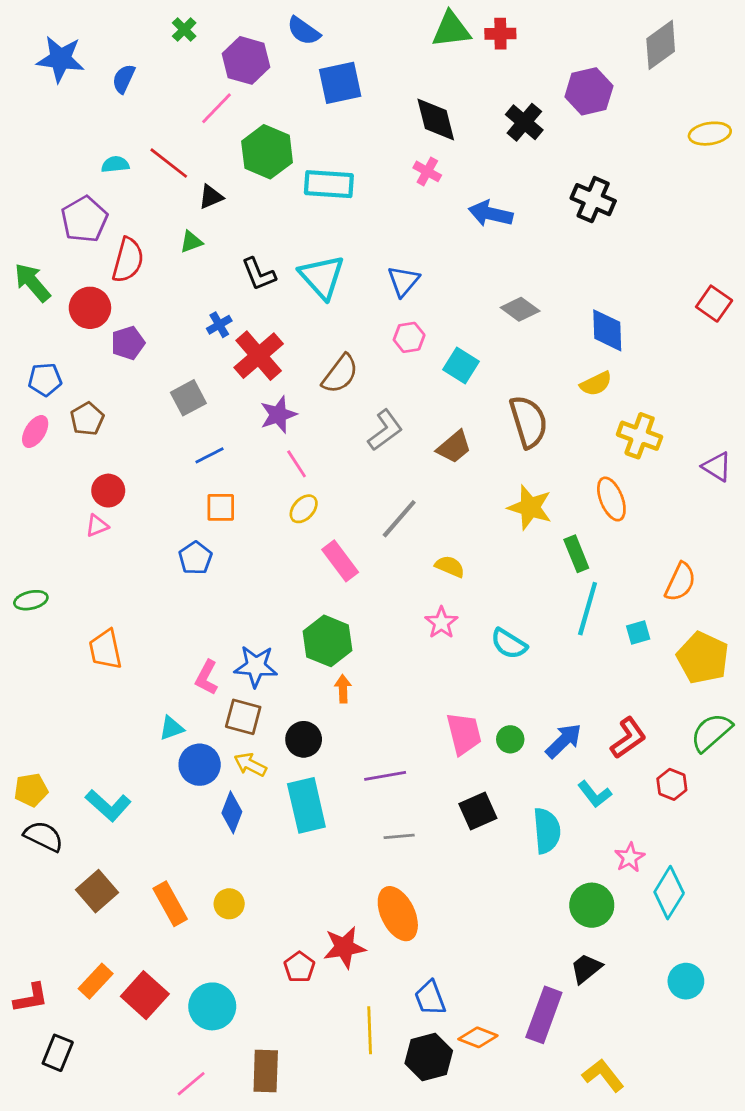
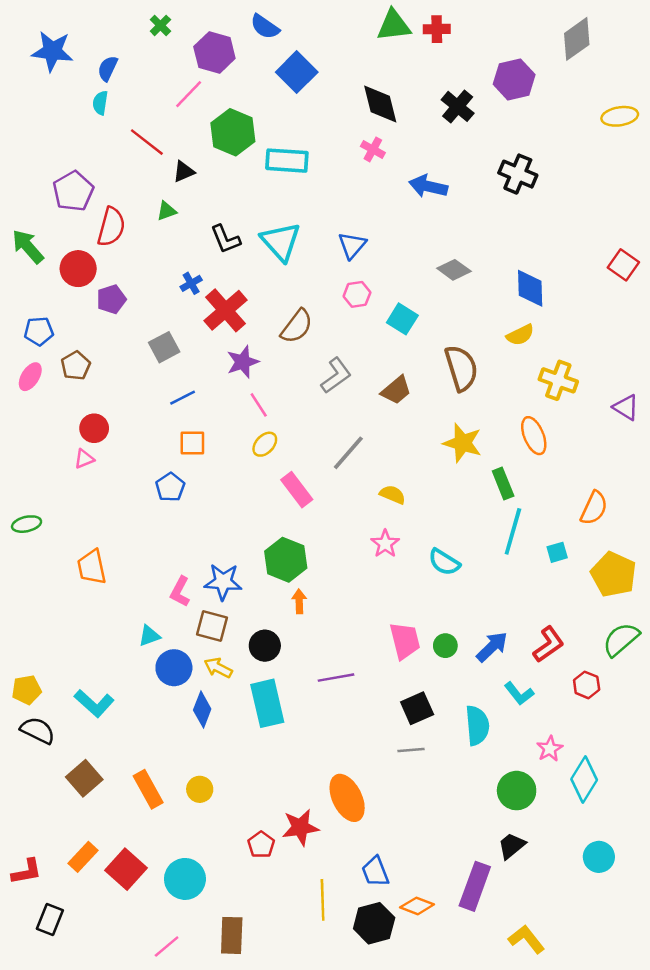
blue square: (340, 83) -> (297, 72), turned -33
cyan semicircle: (115, 164) -> (100, 103), moved, turned -75
gray line: (399, 836) -> (411, 750), moved

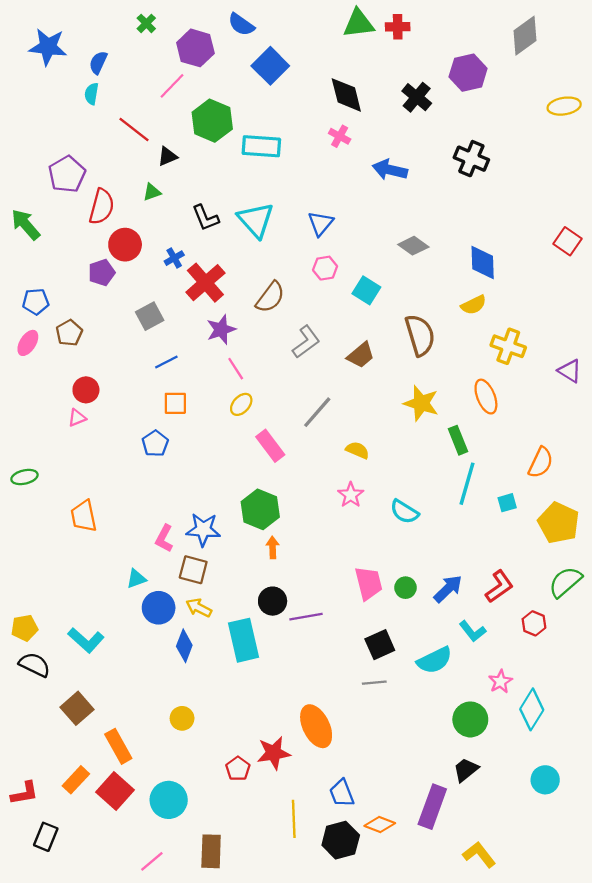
red circle: (78, 269) -> (125, 245), moved
black circle: (265, 646) -> (273, 601), moved
cyan semicircle: (477, 725) -> (435, 660), turned 69
orange rectangle: (148, 789) -> (118, 746), moved

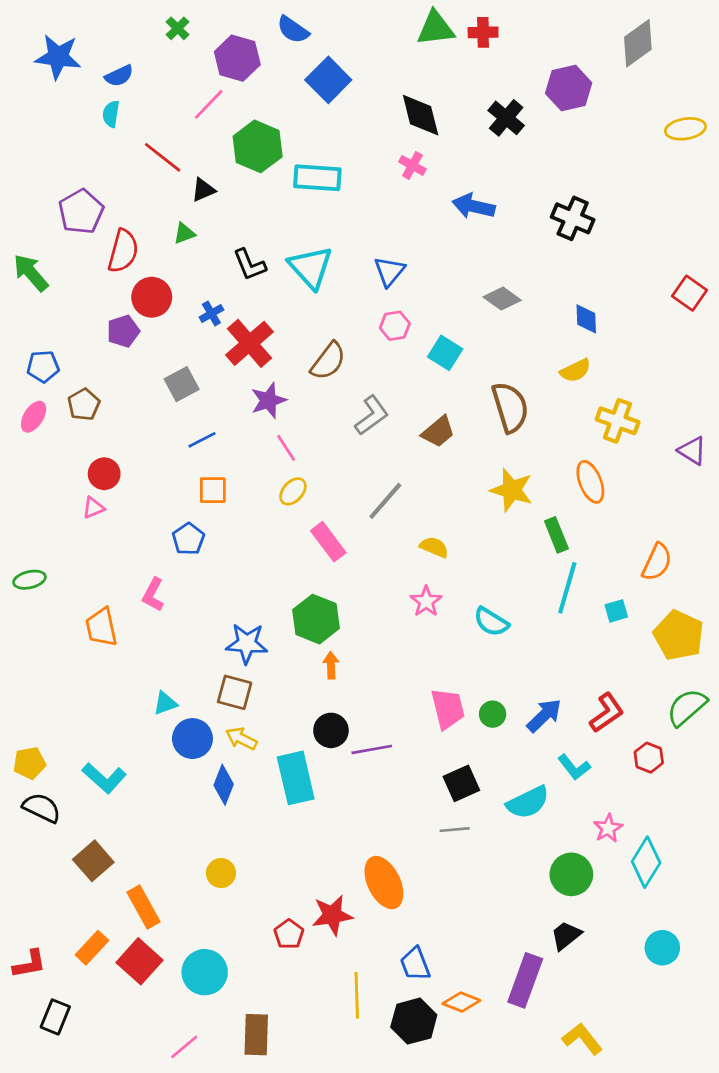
blue semicircle: (98, 63) -> (119, 76), turned -140
black cross: (471, 159) -> (573, 218), moved
blue diamond: (483, 262) -> (586, 319), size x0.7
pink L-shape: (164, 538) -> (153, 595), moved

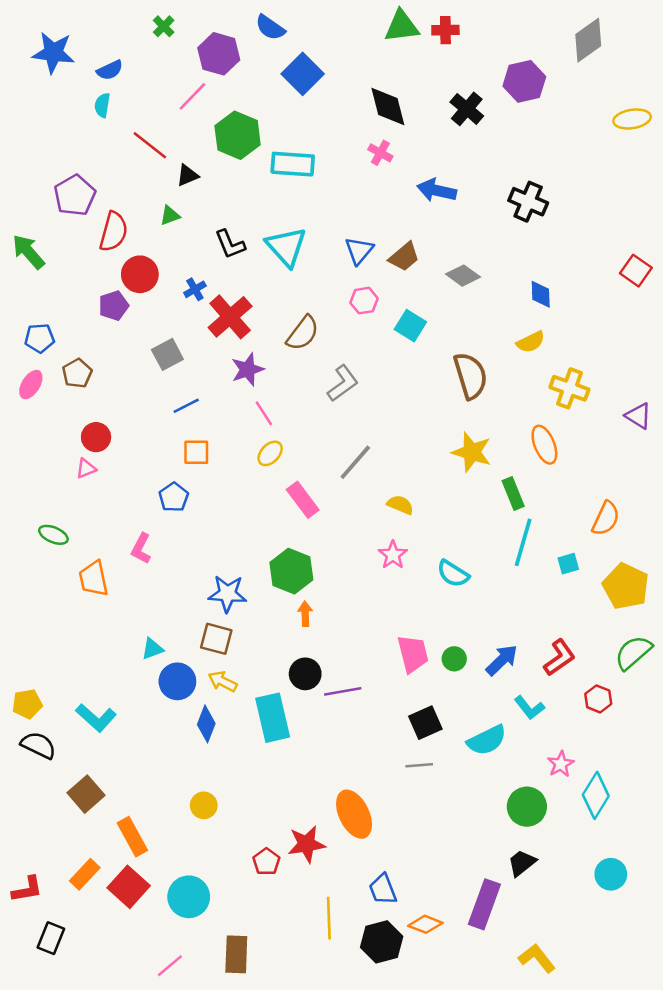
brown trapezoid: (438, 432) -> (404, 257), moved
green ellipse: (29, 580) -> (53, 535), moved, turned 36

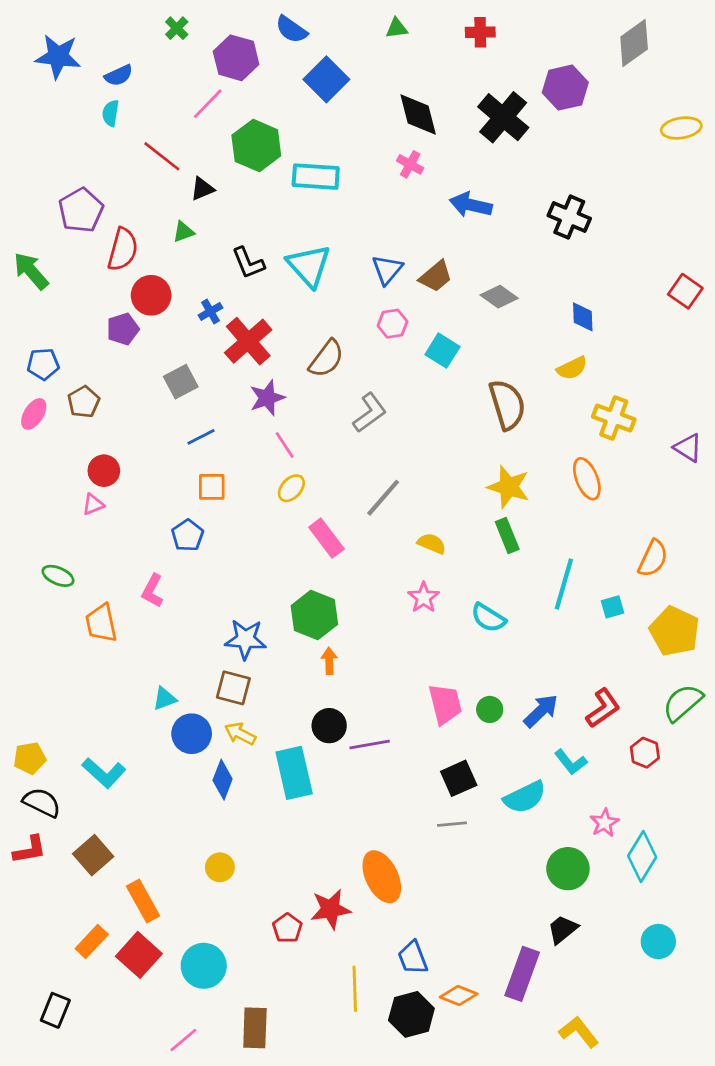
green triangle: (402, 26) -> (397, 28), moved, size x0.6
black cross: (467, 109) -> (503, 117), size x1.4
green rectangle: (513, 493) -> (507, 535), moved
red L-shape: (27, 889) -> (30, 850), moved

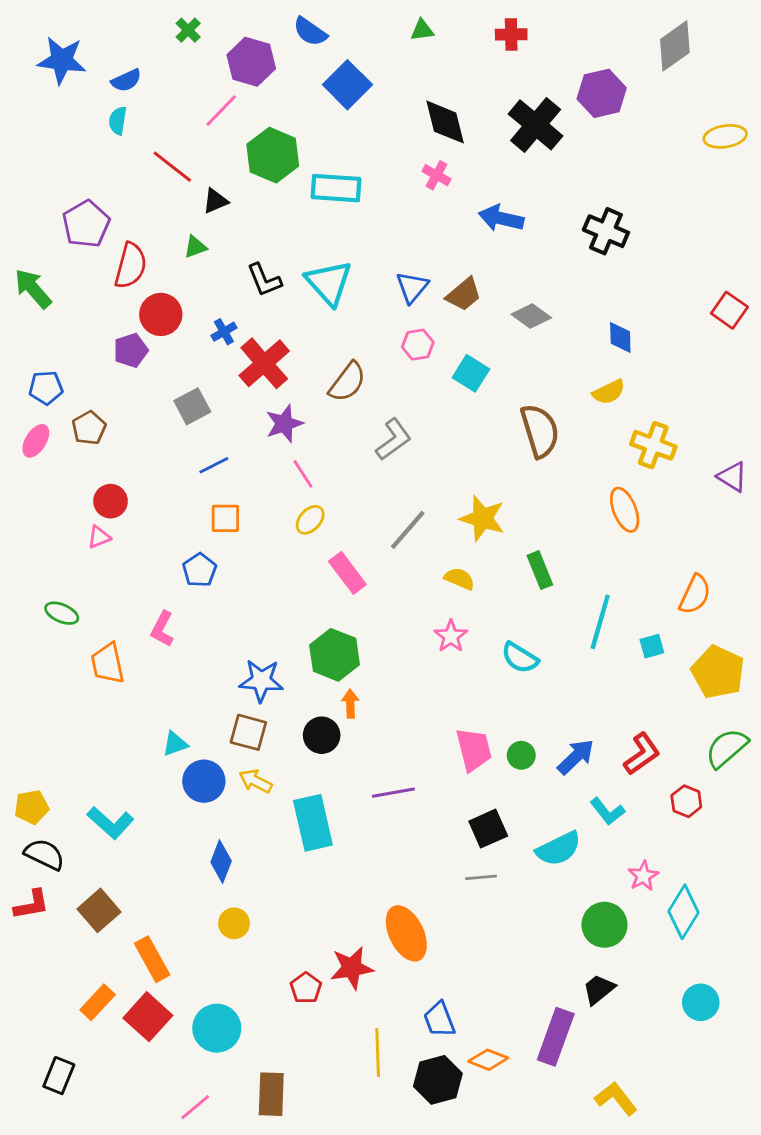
yellow star: (509, 487) -> (482, 518), moved
black circle: (329, 726) -> (322, 735), moved
blue diamond: (223, 780) -> (221, 862), moved

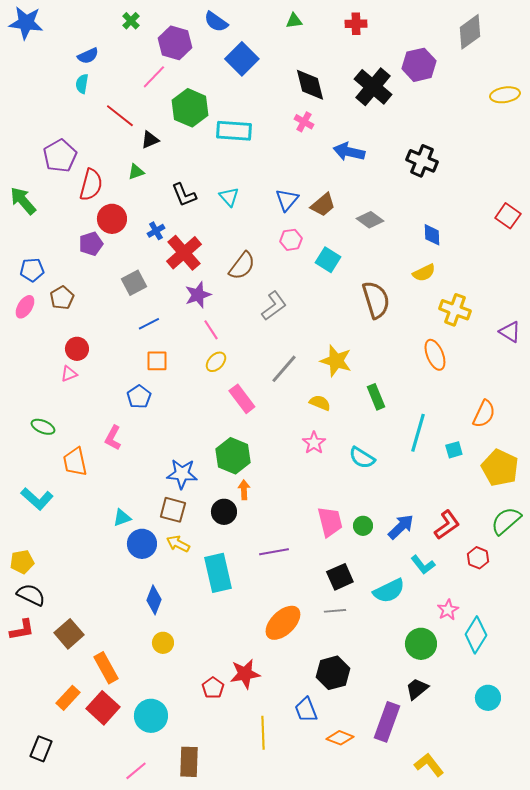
blue star: (62, 60) -> (26, 23), moved
cyan triangle: (329, 283) -> (229, 197), size x0.6
cyan L-shape: (111, 823) -> (37, 499), moved
orange ellipse: (406, 933) -> (283, 623), moved, turned 72
black hexagon: (438, 1080) -> (333, 673), moved

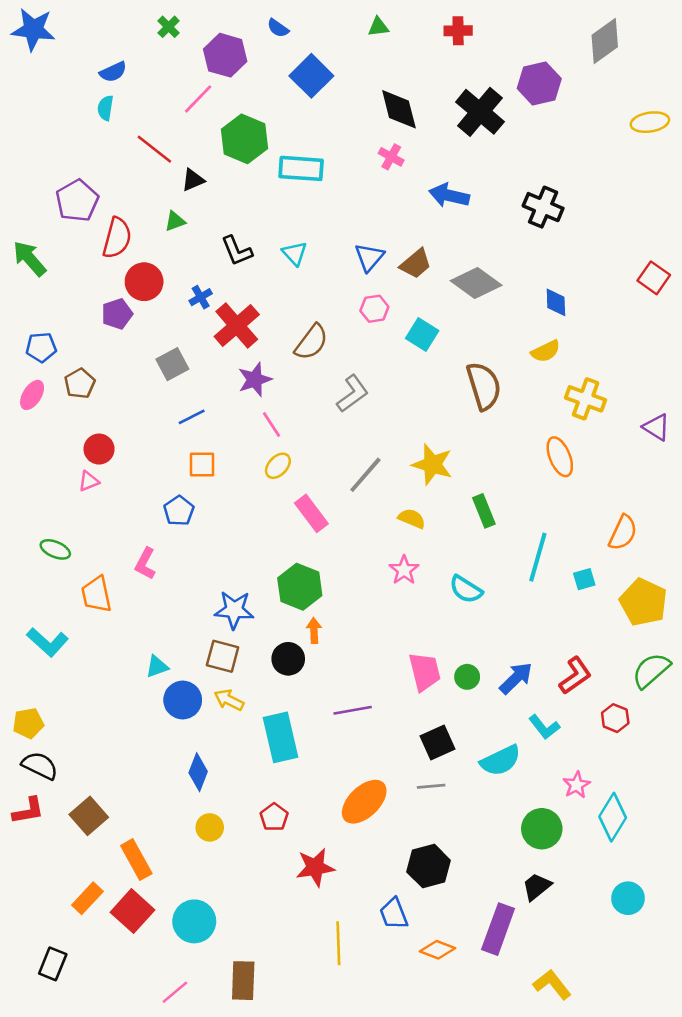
blue semicircle: (216, 22) -> (278, 28), size x0.7
gray diamond: (370, 220) -> (476, 283), size x1.4
red pentagon: (213, 688) -> (274, 817), moved

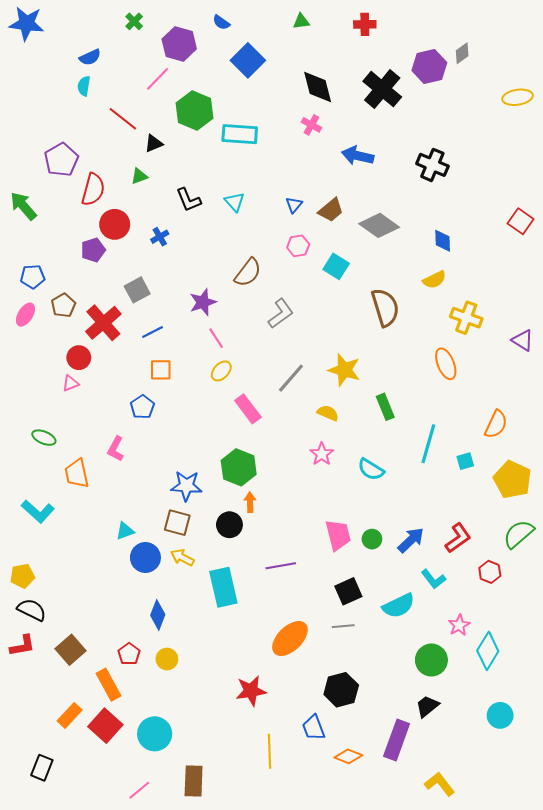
gray diamond: (605, 41) -> (462, 53), moved, size x0.6
blue triangle: (369, 257) -> (294, 205), size x0.7
red cross: (237, 325) -> (103, 323), moved
red pentagon: (274, 817) -> (129, 654), moved

